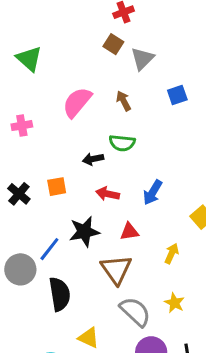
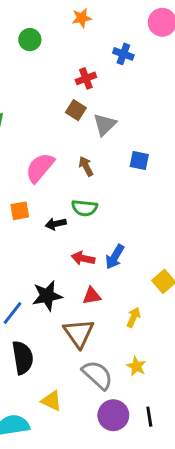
blue square: (177, 95) -> (139, 160), turned 30
orange square: (57, 187) -> (20, 211), moved
red arrow: (108, 194) -> (83, 258), moved

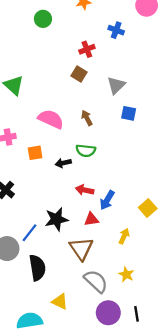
gray triangle: (105, 124) -> (116, 85), moved
pink semicircle: (40, 168) -> (51, 119), turned 75
blue arrow: (115, 257) -> (107, 200), moved

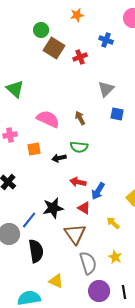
brown square: (79, 74) -> (54, 48), moved, size x1.5
red triangle: (91, 219) -> (84, 208), turned 40
yellow arrow: (124, 236) -> (113, 223), turned -72
gray semicircle: (96, 281) -> (88, 263), turned 30

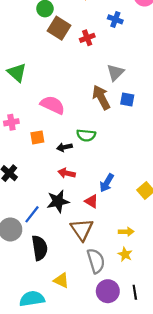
brown arrow: (80, 118) -> (101, 97), moved, size x1.6
red arrow: (78, 182) -> (67, 173), moved
yellow arrow: (113, 223) -> (126, 232), moved, turned 136

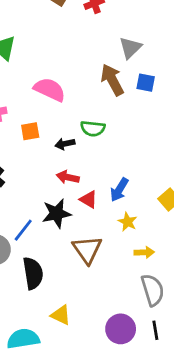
red triangle: (92, 201) -> (89, 199), moved
yellow star: (125, 254) -> (128, 222), moved
gray semicircle: (96, 261) -> (153, 290), moved

